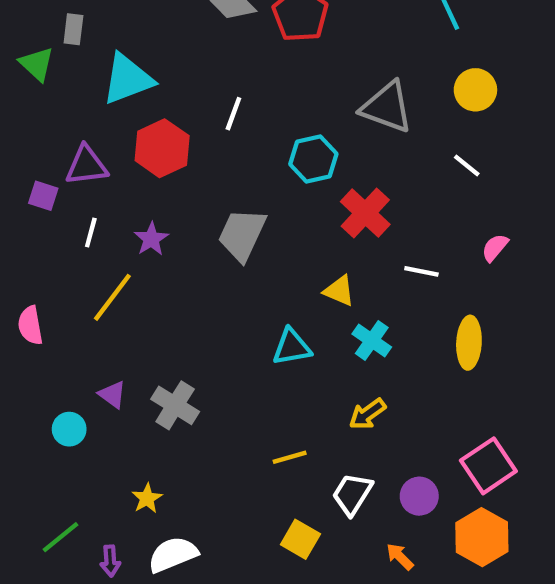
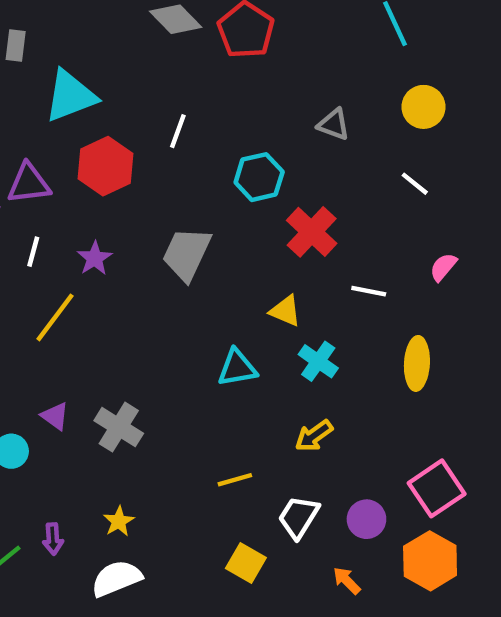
gray triangle: (387, 107) -> (334, 124), size x0.6
yellow star: (147, 498) -> (119, 521), moved
purple arrow: (110, 561) -> (53, 539), moved

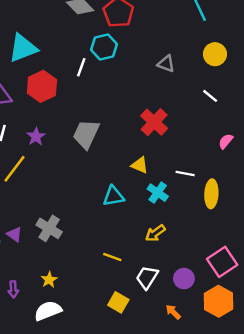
cyan hexagon: (259, 177) -> (104, 47), moved
white line: (369, 291) -> (185, 174), moved
purple triangle: (55, 416) -> (14, 234), moved
yellow line: (235, 480) -> (112, 257), turned 36

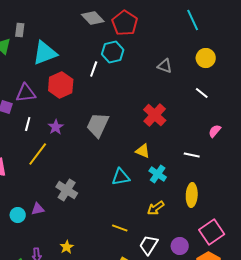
white line: (185, 174) -> (192, 155), moved
yellow ellipse: (211, 194) -> (192, 195), moved
gray cross: (49, 228) -> (67, 190), moved
purple triangle: (14, 234) -> (38, 209), turned -48

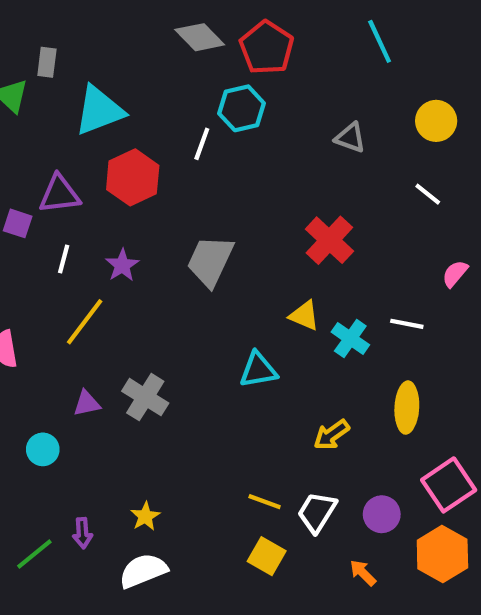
cyan line: (193, 20) -> (380, 41), moved
cyan cross: (158, 174) -> (350, 338), moved
purple triangle: (38, 209) -> (87, 403), moved
yellow line: (120, 228) -> (265, 502), moved

